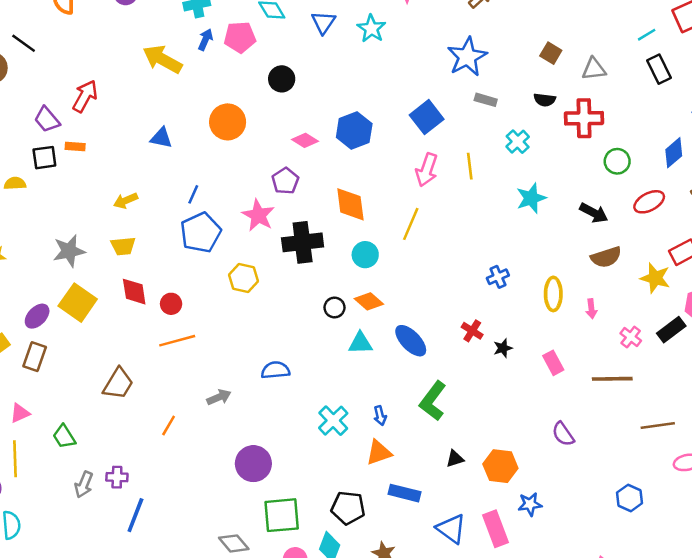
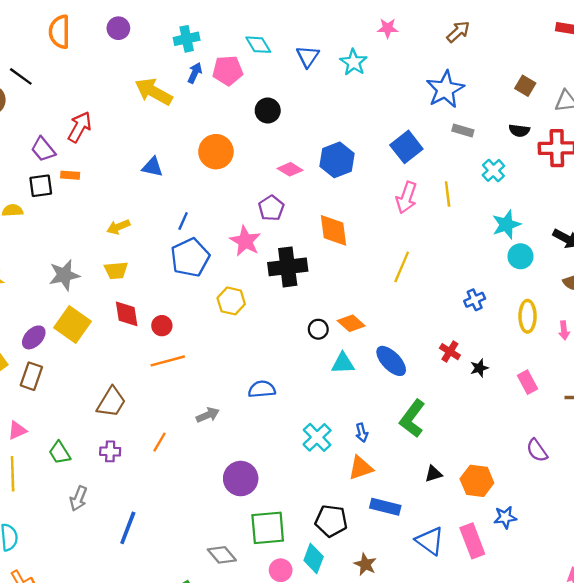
yellow line: (411, 224) -> (402, 267), moved
cyan circle: (365, 255) -> (520, 256), moved
purple cross: (117, 477) -> (110, 451), moved

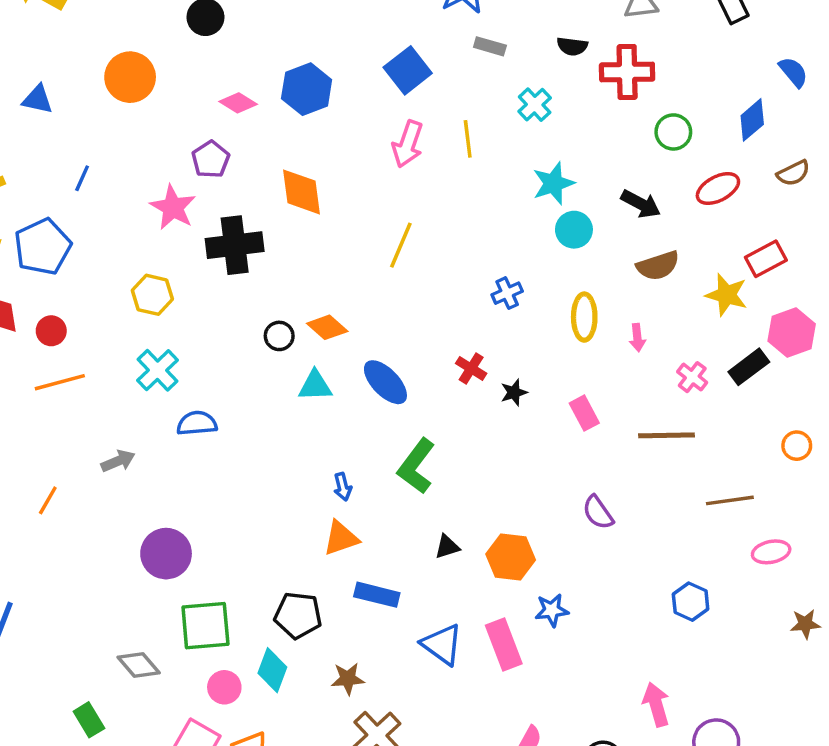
blue pentagon: (190, 257) -> (43, 247), moved
cyan cross: (317, 437) -> (157, 370), moved
brown star: (365, 564) -> (348, 679), turned -30

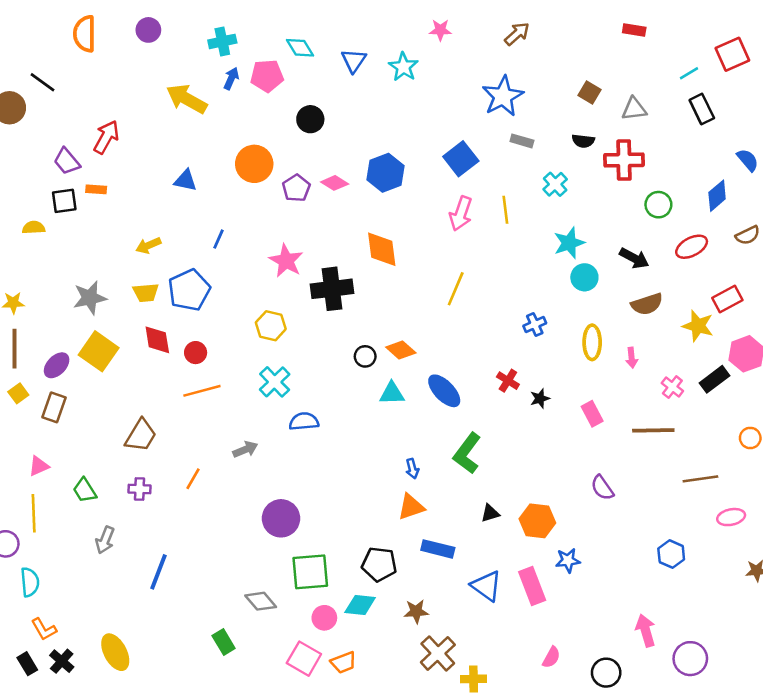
purple pentagon: (211, 159) -> (296, 188), moved
cyan diamond: (272, 670) -> (360, 605), turned 76

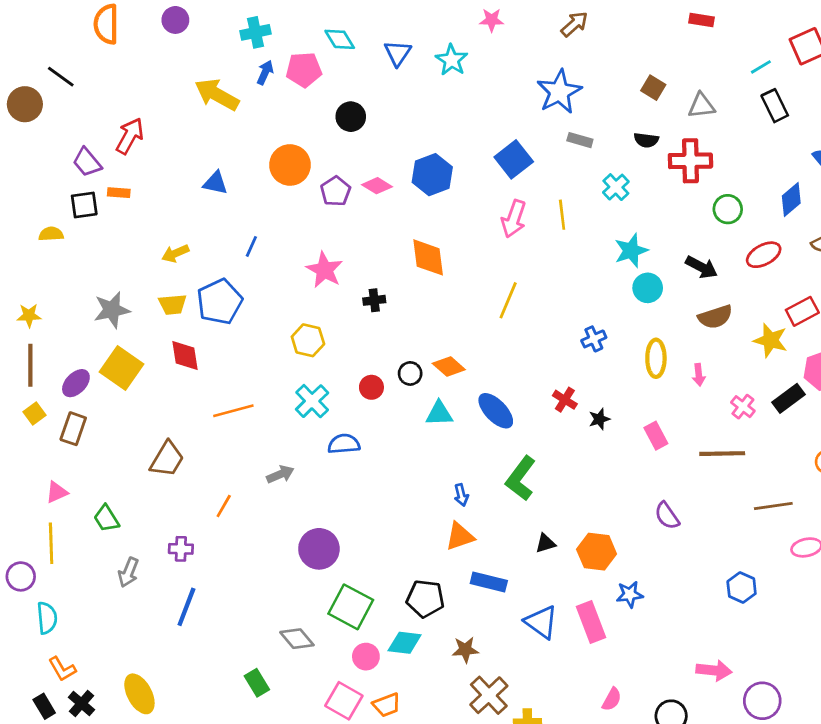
black cross: (332, 289) -> (374, 300), size x0.5
red circle: (196, 353) -> (371, 387), moved
purple cross: (139, 489) -> (181, 549), moved
green square: (310, 572) -> (351, 607), turned 33
pink arrow: (646, 631) -> (714, 670), turned 112

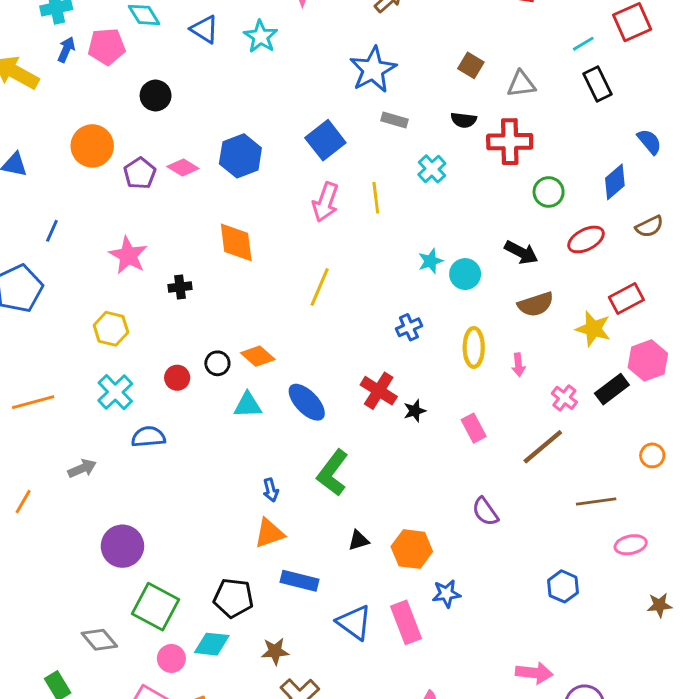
blue triangle: (398, 53) -> (204, 29), turned -32
cyan star: (631, 251) -> (431, 261), moved, size x0.7
red cross: (565, 400) -> (379, 391), size x1.4
brown line: (722, 454) -> (543, 447), turned -39

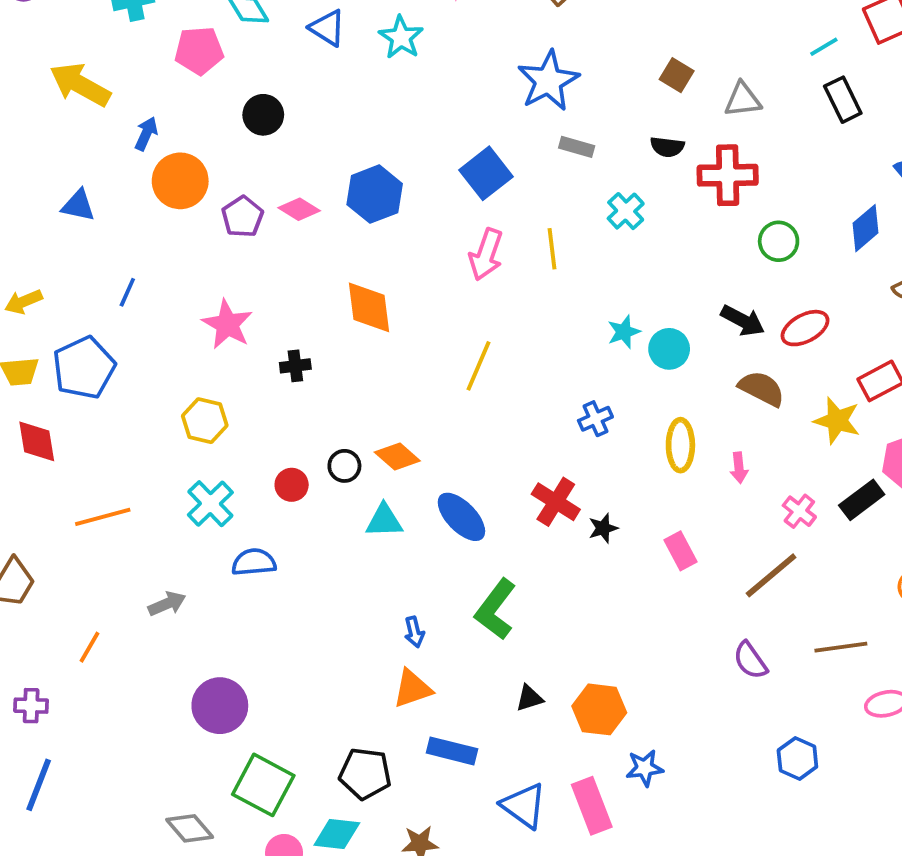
blue arrow: (66, 49) -> (146, 134), moved
red ellipse: (586, 239) -> (805, 328), moved
brown semicircle: (536, 304) -> (762, 389), turned -135
purple semicircle: (485, 512) -> (750, 660), moved

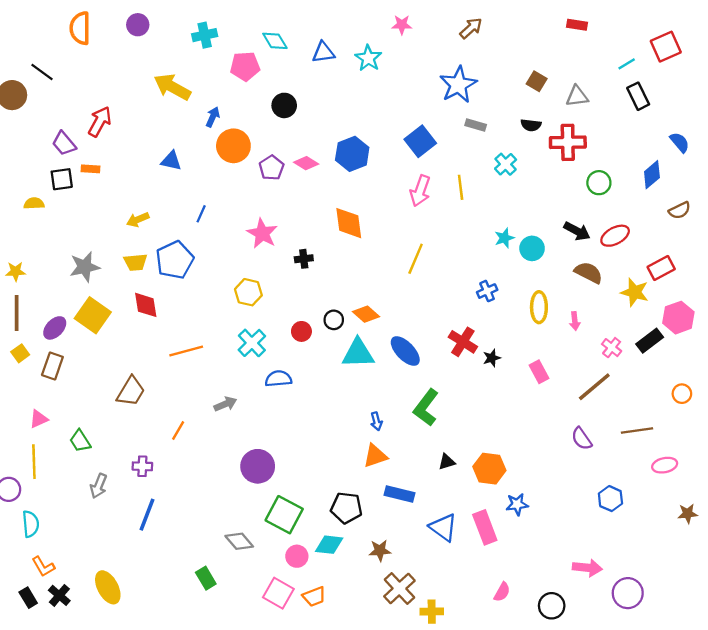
blue triangle: (327, 28) -> (323, 52), turned -40
cyan triangle: (384, 521) -> (358, 353), size x1.4

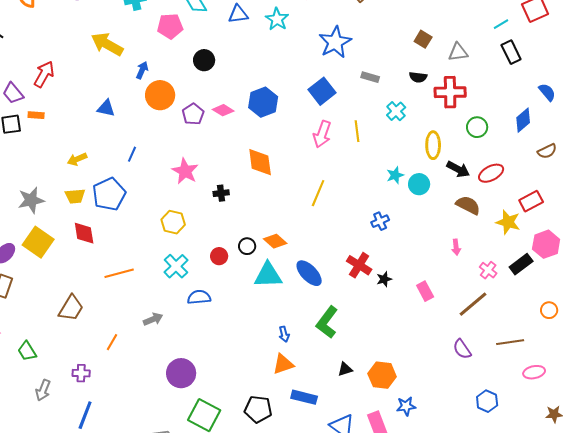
blue star: (458, 85) -> (335, 42), moved
yellow ellipse: (539, 307) -> (433, 145), moved

